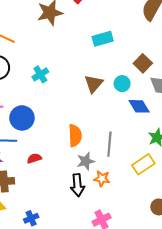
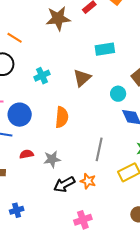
brown triangle: (94, 84) -> (82, 78), moved
orange semicircle: (75, 136) -> (62, 117), moved
gray star: (86, 161) -> (52, 159), moved
black arrow: (78, 185) -> (64, 184), turned 60

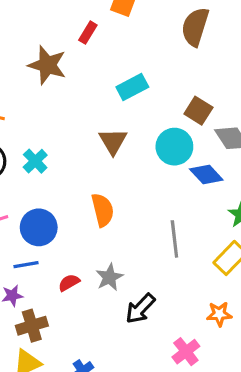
brown star: (58, 18) -> (47, 65), turned -30
cyan cross: (42, 76) -> (35, 161), moved
cyan circle: (118, 94) -> (174, 147), size x1.5
orange star: (88, 181) -> (219, 314), moved

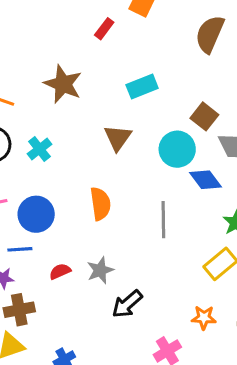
brown star: (47, 65) -> (63, 84), moved
gray line: (174, 239) -> (163, 220), moved

